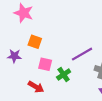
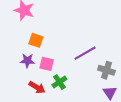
purple star: (14, 56) -> (27, 61), moved
green cross: (64, 75) -> (59, 82), moved

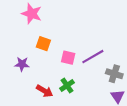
purple star: (27, 61) -> (22, 64), moved
pink square: (47, 64) -> (68, 58), moved

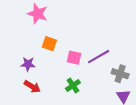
red arrow: (44, 91) -> (32, 87), moved

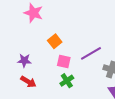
orange square: (49, 44) -> (55, 41), moved, turned 32
pink square: (74, 58) -> (64, 61), moved

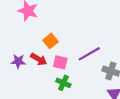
green cross: (67, 81) -> (63, 83), turned -32
red arrow: (28, 82) -> (39, 59), moved

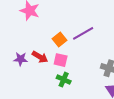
orange square: (51, 41) -> (60, 39), moved
purple line: (89, 54) -> (83, 33), moved

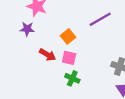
purple line: (83, 33) -> (100, 19), moved
purple star: (20, 59) -> (27, 29), moved

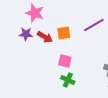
orange square: (68, 36) -> (64, 33), moved, turned 32
red arrow: (48, 55) -> (45, 37), moved

